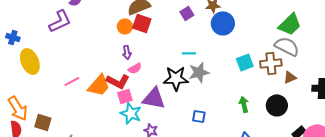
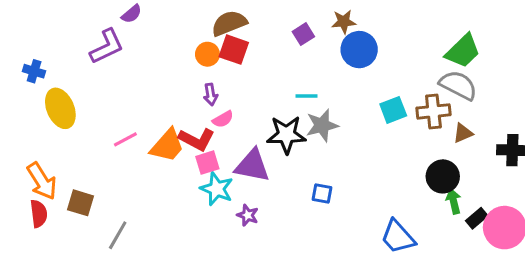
green arrow: (244, 104) -> (454, 201), moved

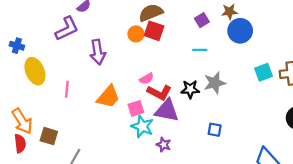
purple arrow: (211, 94) -> (98, 52), moved, size x1.6
cyan line: (307, 96) -> (200, 50), moved
black star: (286, 135) -> (190, 89), size x0.7
pink line: (125, 139) -> (67, 89), moved, turned -56
red L-shape: (197, 139) -> (159, 92), moved

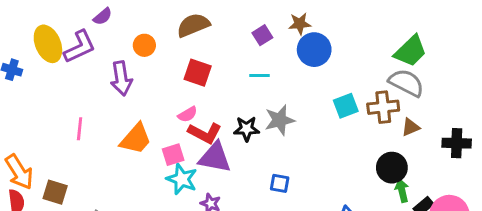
red square: (154, 31) -> (198, 73), moved
orange circle: (136, 34) -> (144, 45), moved
yellow ellipse: (35, 71) -> (48, 44), moved

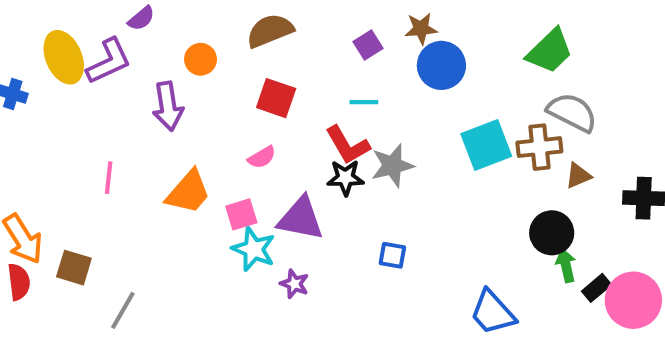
green trapezoid: (411, 51) -> (550, 51), moved
cyan square: (346, 106) -> (486, 145), size x1.4
red L-shape: (205, 133) -> (348, 145), moved, turned 32

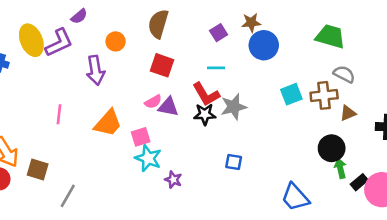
brown semicircle: (270, 31) -> (158, 24), turned -52
green trapezoid: (550, 51) -> (330, 36), turned -120
gray semicircle: (572, 112) -> (344, 74), size x0.7
cyan square: (486, 145) -> (291, 94), size x0.7
purple triangle: (301, 219) -> (168, 107), moved, size x0.7

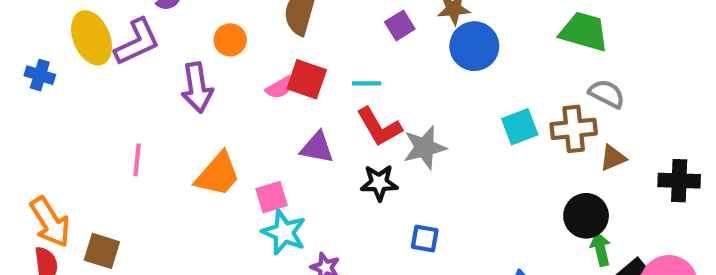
cyan line: (216, 68) -> (367, 83), moved
pink semicircle: (153, 102) -> (280, 88), moved
black star: (205, 114) -> (379, 183), moved

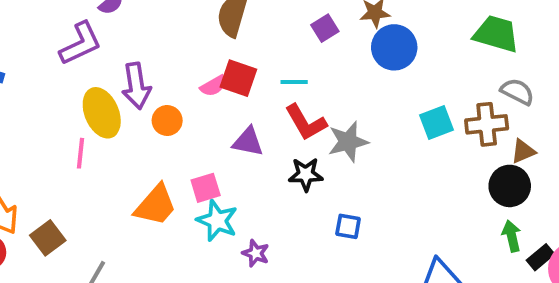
yellow ellipse: (92, 38) -> (102, 113), moved
orange circle: (230, 40) -> (167, 121), moved
orange trapezoid: (218, 174) -> (156, 205), moved
black circle: (586, 216) -> (510, 186), moved
brown square: (102, 251) -> (48, 238), turned 36

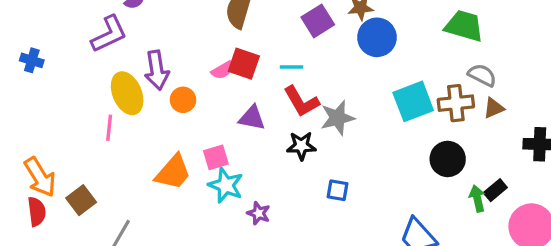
purple square: (325, 28) -> (318, 21), size x1.4
cyan square: (437, 122) -> (413, 101), size x1.4
brown triangle: (523, 151) -> (494, 108), moved
black circle: (510, 186) -> (448, 159), moved
black rectangle: (540, 257) -> (495, 190), moved

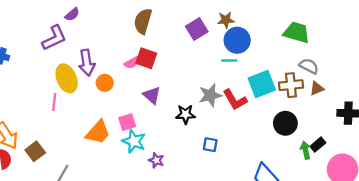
cyan line: (291, 67) -> (229, 60), moved
red L-shape: (301, 101) -> (235, 100), moved
purple triangle: (252, 118) -> (152, 95), turned 30

